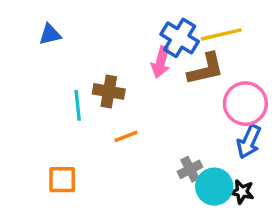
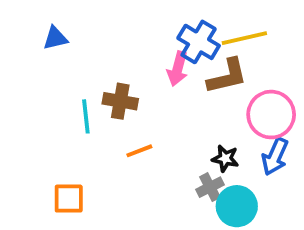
black star: (242, 192) -> (225, 158), moved

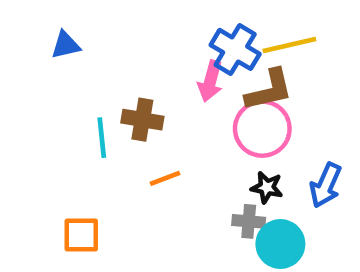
pink circle: (271, 115) -> (262, 129), moved
gray cross: (210, 187) -> (249, 221), turned 32

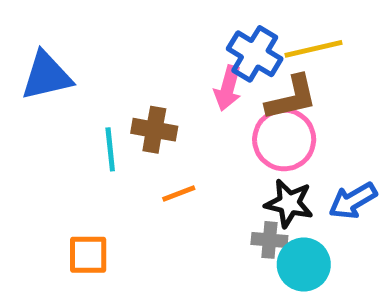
blue triangle: (66, 45) -> (46, 76), moved, size x1.6
blue arrow: (326, 185) -> (353, 201), turned 36
black star: (267, 187) -> (289, 203), size x1.4

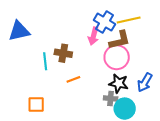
blue arrow: (353, 201) -> (145, 82), turned -30

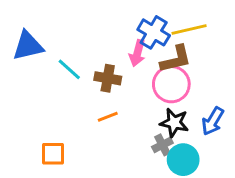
brown cross: (63, 53) -> (108, 78), moved
cyan line: (45, 61) -> (69, 69), moved, turned -42
gray cross: (111, 98) -> (162, 145), turned -32

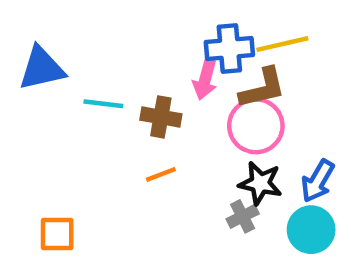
blue cross: (154, 32) -> (229, 49), turned -36
cyan line: (69, 69) -> (103, 104), turned -35
orange square: (53, 154) -> (57, 234), moved
cyan circle: (183, 160) -> (311, 230), moved

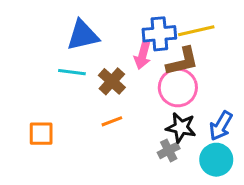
blue triangle: (42, 68) -> (83, 35), moved
brown cross: (161, 117) -> (112, 81), turned 32
orange square: (57, 234) -> (41, 134), moved

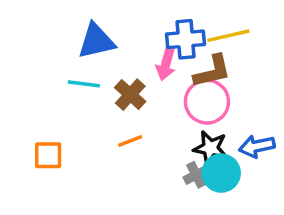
blue arrow: (221, 126) -> (257, 146), turned 48
cyan circle: (216, 160) -> (221, 173), moved

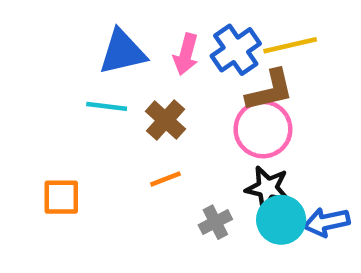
blue cross: (185, 39) -> (236, 50), turned -30
pink arrow: (166, 64) -> (186, 54), moved
blue arrow: (257, 146) -> (326, 222), moved
gray cross: (196, 175) -> (215, 222), moved

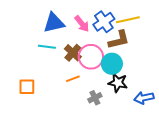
pink arrow: (186, 54) -> (82, 24), turned -54
pink circle: (263, 129) -> (91, 57), moved
cyan circle: (281, 220) -> (112, 64), moved

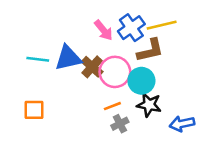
blue triangle: (54, 23) -> (68, 58), moved
cyan line: (47, 47) -> (38, 59), moved
orange line: (73, 79) -> (112, 106), moved

